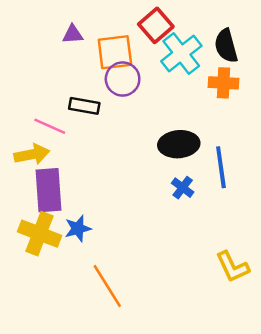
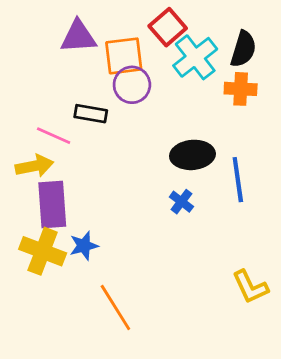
purple triangle: (73, 34) -> (78, 37), size x1.6
black semicircle: (226, 46) -> (243, 49), turned -148
blue cross: (183, 188) -> (181, 202), moved

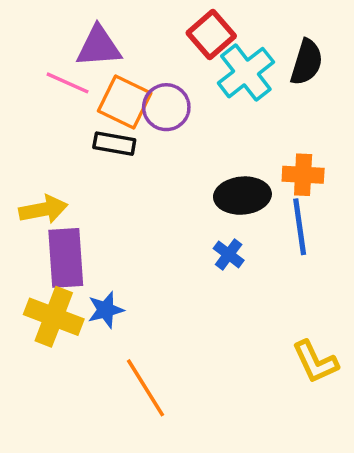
orange square: (124, 56) -> (125, 102), moved, turned 33
orange cross: (241, 89) -> (303, 175), moved
pink line: (54, 136) -> (68, 83), moved

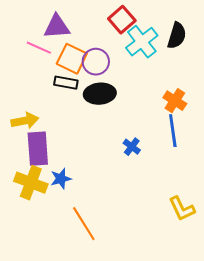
orange cross: (303, 175) -> (175, 101), turned 30
black ellipse: (242, 196) -> (100, 94), moved

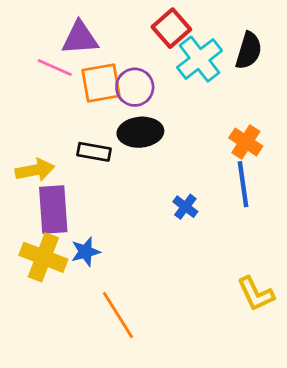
orange square: (72, 59) -> (101, 83), turned -36
black rectangle: (66, 83) -> (94, 152), moved

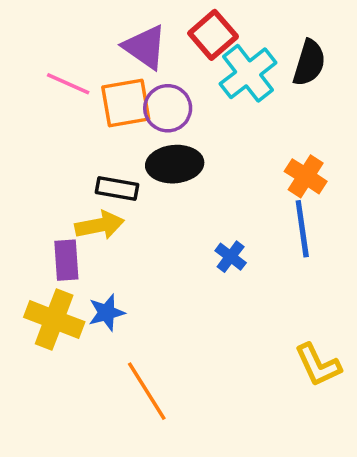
purple triangle: (80, 38) -> (145, 47), moved, turned 39
yellow arrow: (35, 170) -> (100, 225), moved
purple rectangle: (53, 209) -> (66, 260), size x0.7

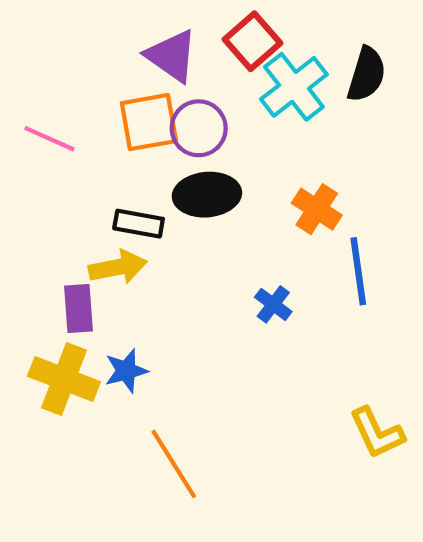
pink line: (68, 84) -> (49, 139), moved
orange cross: (306, 176) -> (317, 209), moved

